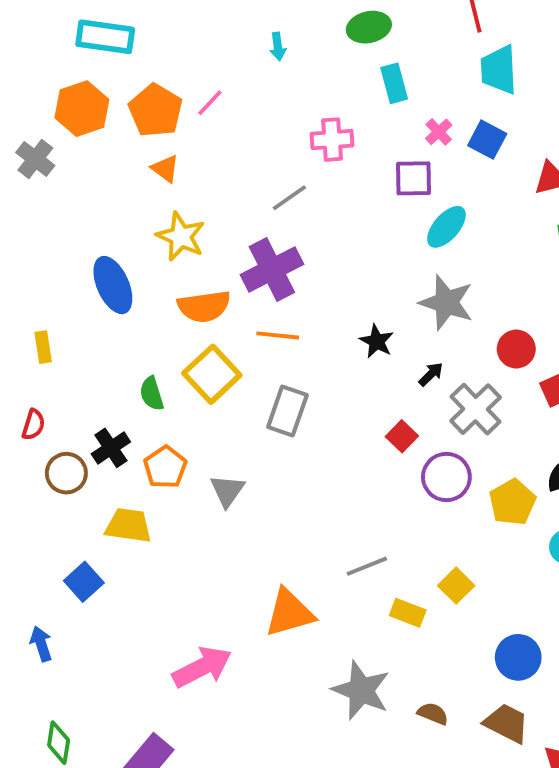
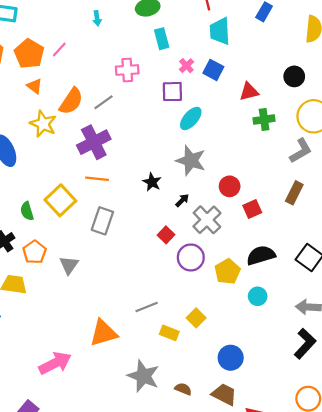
orange semicircle: (204, 306) -> (71, 101), moved, turned -48

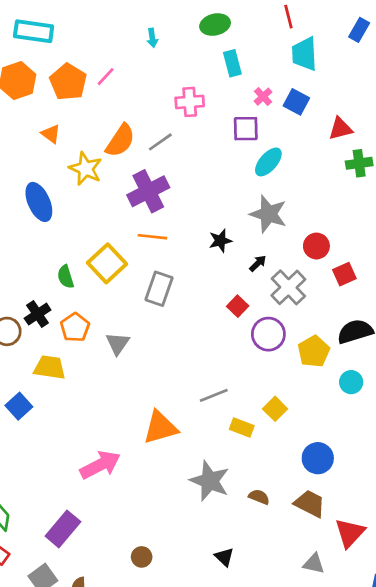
orange triangle: (35, 86) -> (51, 134), moved
black star: (152, 182) -> (220, 241), turned 30

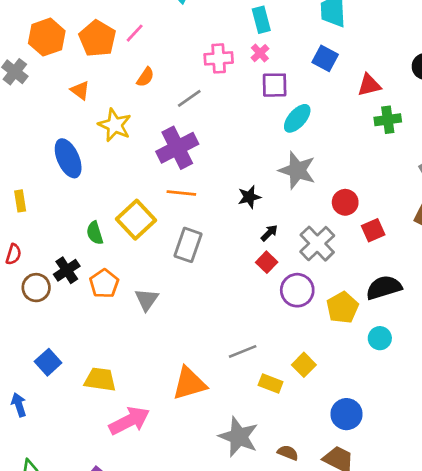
pink cross: (263, 97) -> (260, 53), moved
orange semicircle: (120, 141) -> (145, 77), moved, size x0.6
black arrow: (258, 263) -> (269, 233), moved
yellow trapezoid: (50, 367) -> (100, 379), moved

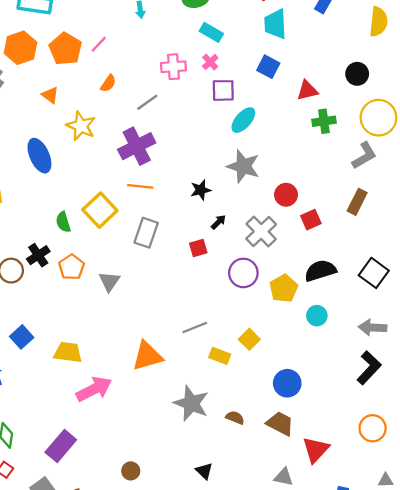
cyan rectangle: (261, 20) -> (211, 32), turned -45
red square: (267, 262) -> (198, 248), moved, turned 30

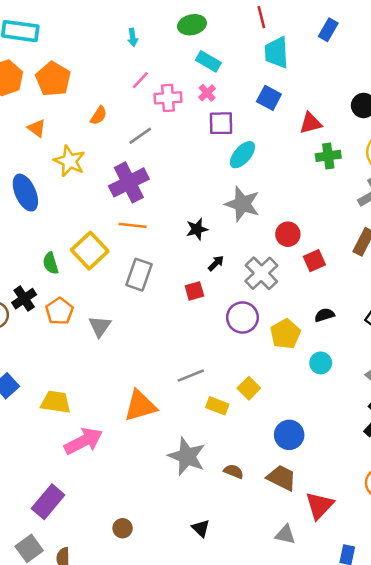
pink line: (99, 44) -> (140, 80), moved
black semicircle: (320, 271) -> (324, 315), size x0.6

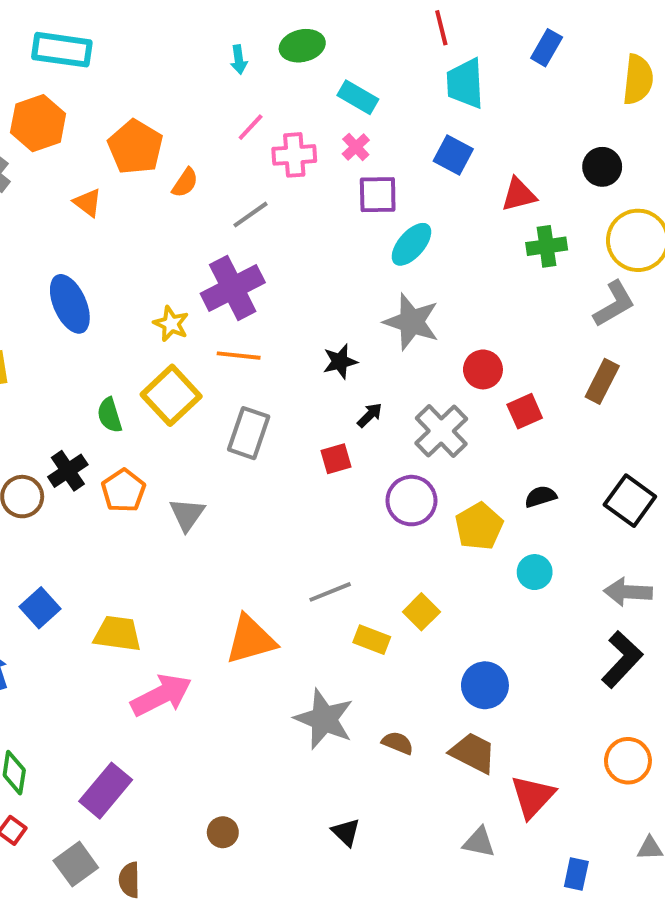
green ellipse: (192, 25) -> (302, 46), moved
orange pentagon: (53, 79) -> (135, 147), moved
yellow star: (70, 161) -> (171, 324), moved, size x0.7

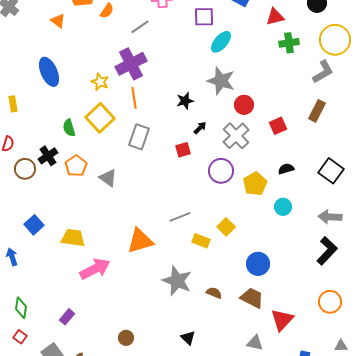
orange line: (239, 356) -> (134, 98), turned 75
red circle: (483, 369) -> (244, 105), moved
gray triangle: (187, 514) -> (108, 178), turned -30
purple rectangle: (106, 791) -> (67, 317), size x0.6

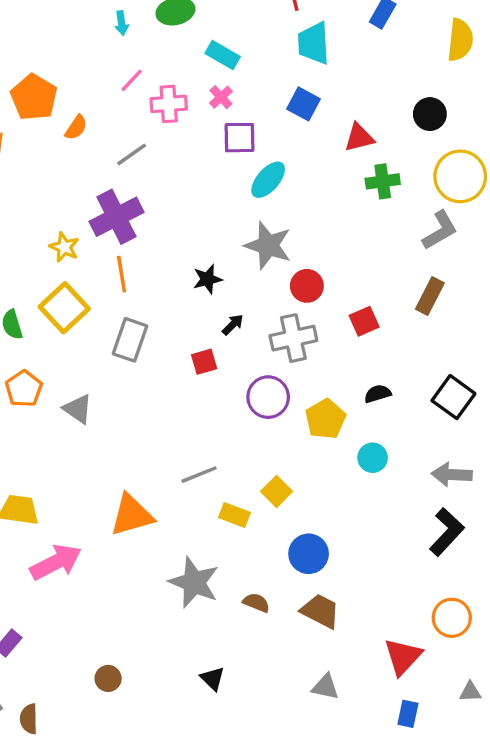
gray cross: (236, 136) -> (293, 338), turned 32
blue circle: (258, 264) -> (309, 554), moved
red triangle: (282, 320) -> (403, 657), moved

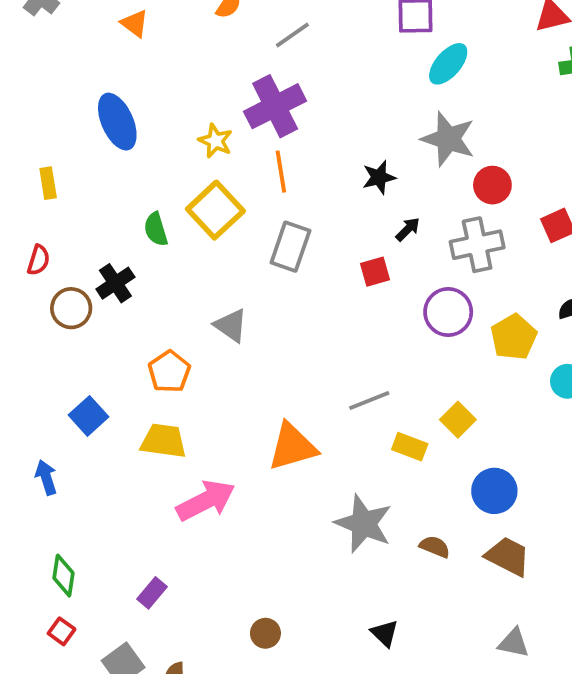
orange pentagon: (24, 389) -> (169, 372), moved

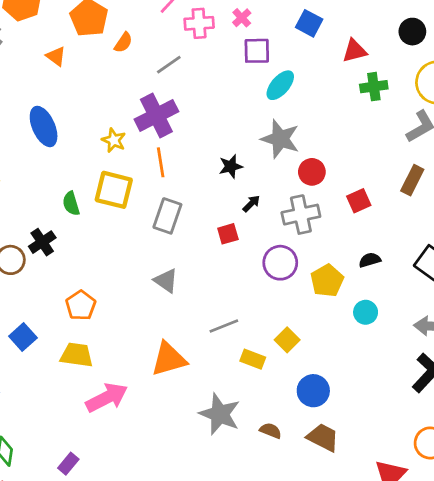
yellow square: (215, 210) -> (114, 190), turned -33
gray triangle: (231, 325) -> (166, 281), moved

